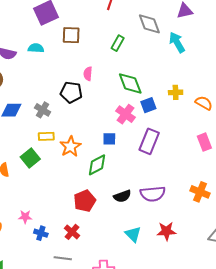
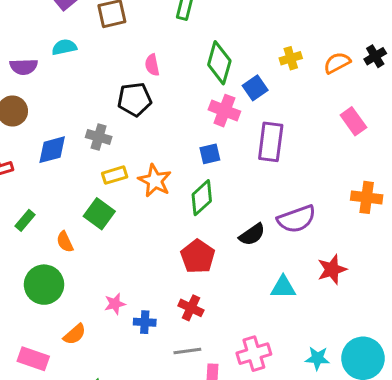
green diamond: (130, 83) -> (219, 63), turned 52
orange semicircle: (204, 103) -> (337, 63), turned -42
cyan triangle: (133, 234) -> (283, 287), turned -30

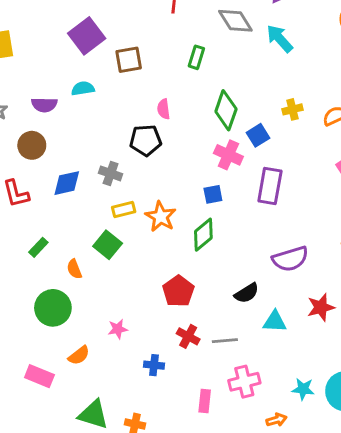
black semicircle: (252, 235) -> (247, 293), moved
red pentagon: (198, 256) -> (178, 291), moved
blue cross: (145, 322) -> (154, 365), moved
gray line: (187, 351) -> (225, 341), moved

